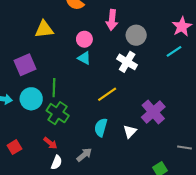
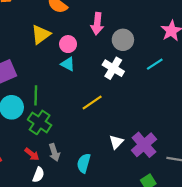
yellow triangle: (44, 29) -> (41, 35), moved, turned -30
cyan line: (174, 51) -> (155, 64), moved
purple cross: (153, 112) -> (144, 145), moved
cyan semicircle: (101, 127) -> (84, 163), moved
gray arrow: (84, 155) -> (54, 152), moved, turned 112

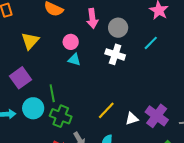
yellow triangle: (41, 35) -> (30, 41), moved
yellow line: (92, 102) -> (106, 110), moved
white triangle: (116, 142) -> (132, 119), turned 40

